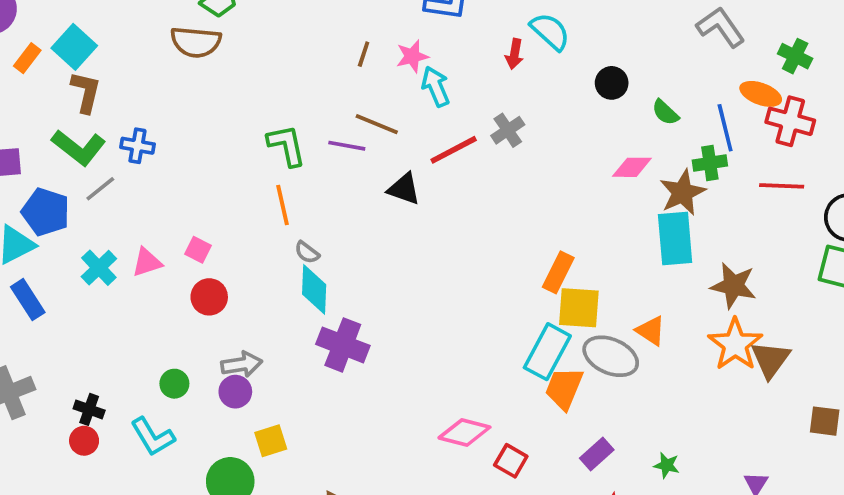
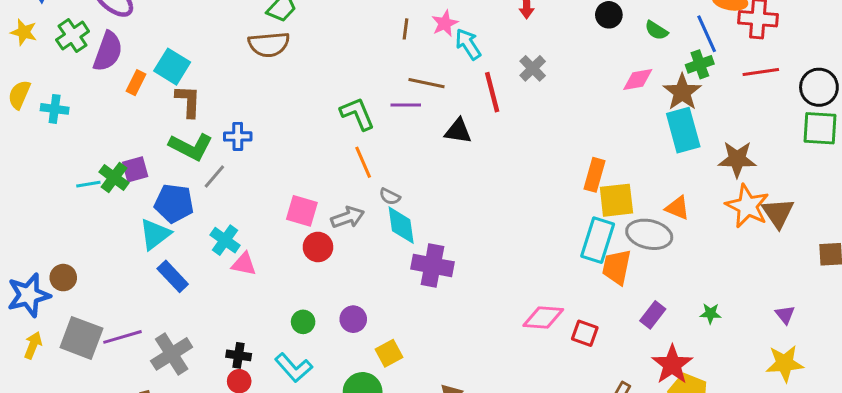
red line: (454, 150) -> (492, 92), turned -66
pink square: (198, 250) -> (302, 211), size x1.5
pink triangle: (147, 262) -> (244, 264), moved, turned 40
gray arrow: (242, 364) -> (348, 217), moved

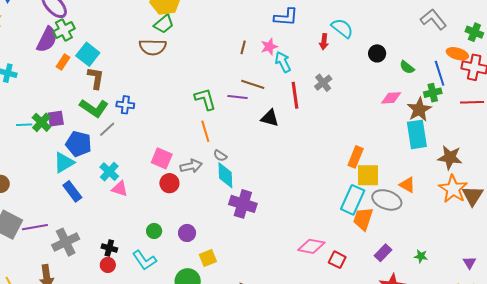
green cross: (73, 36) -> (64, 30), moved

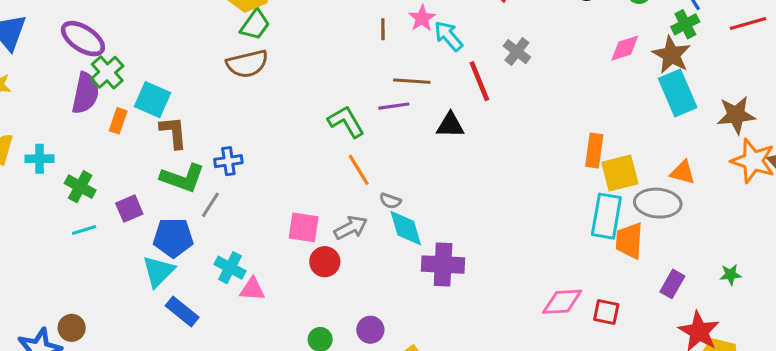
green cross: (41, 122) -> (80, 187), moved

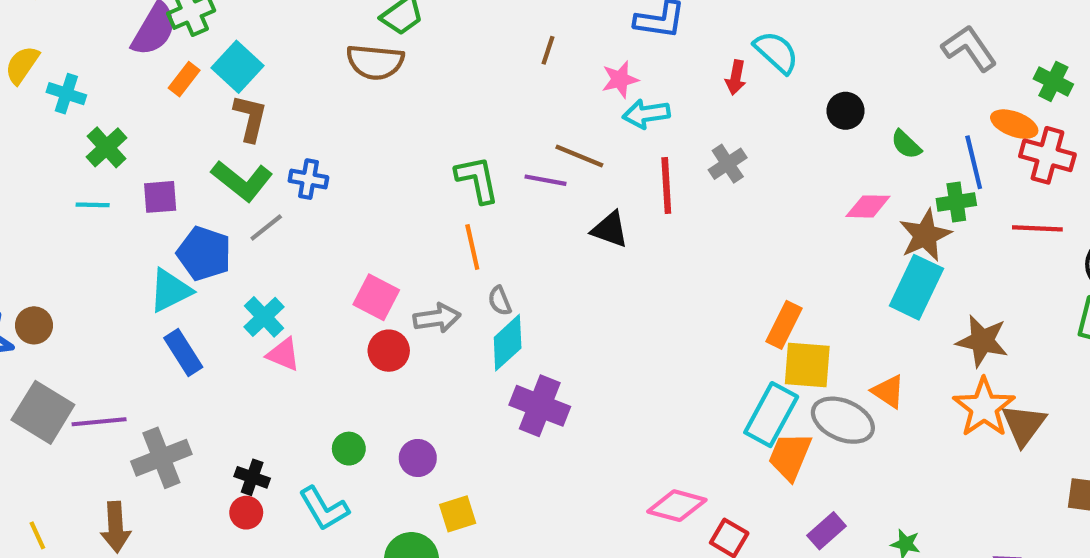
brown line: (383, 29) -> (548, 50), moved
cyan arrow: (448, 36) -> (646, 114), turned -76
cyan rectangle: (678, 93) -> (916, 287), turned 30
gray semicircle: (390, 201) -> (500, 301), turned 30
cyan diamond: (406, 228) -> (508, 343), turned 45

